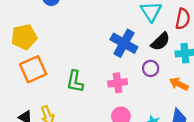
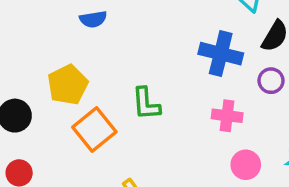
green L-shape: (75, 81) -> (146, 104), moved
pink cross: (118, 83) -> (227, 116), turned 30

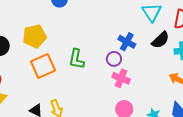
blue cross: (221, 54) -> (127, 42), size x0.7
purple circle: (271, 81) -> (114, 59), moved

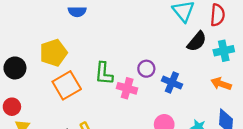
blue cross: (127, 42) -> (172, 83), moved
pink cross: (121, 78) -> (127, 88), moved

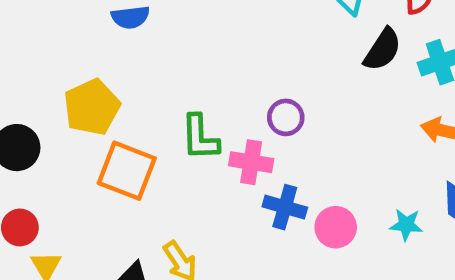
blue cross: (172, 83) -> (285, 207), moved
orange square: (67, 85) -> (127, 171), turned -32

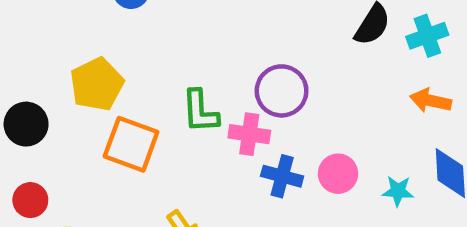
purple circle: (286, 117) -> (282, 91), size x1.5
pink circle: (336, 227) -> (338, 174), moved

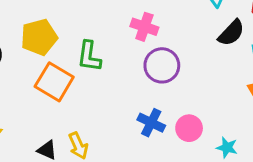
green L-shape: (200, 111) -> (89, 56), moved
pink cross: (249, 134) -> (144, 27), moved

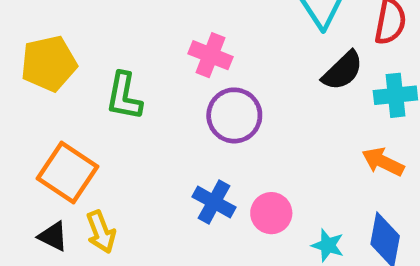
orange square: (54, 82) -> (68, 172), moved

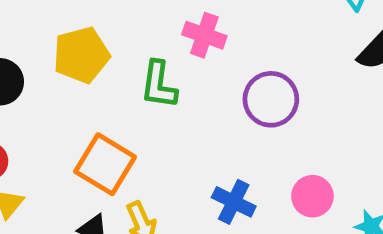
pink cross: (211, 55) -> (204, 35), moved
blue cross: (214, 202) -> (234, 202), moved

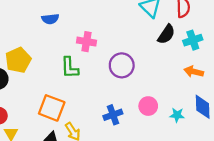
yellow pentagon: (81, 55) -> (18, 60), moved
blue cross: (234, 202) -> (113, 115), turned -36

